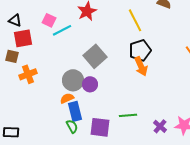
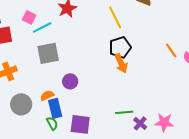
gray square: (95, 56) -> (48, 53), moved, turned 30
gray circle: (73, 80) -> (21, 104), moved
green line: (128, 115) -> (124, 112), moved

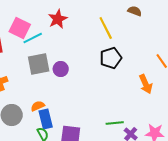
pink square: (29, 17) -> (20, 28), size x1.5
orange arrow: (121, 63) -> (146, 84), moved
purple circle: (70, 81) -> (61, 69), moved

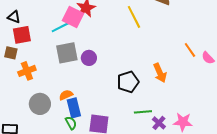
pink square: (20, 28) -> (73, 17), moved
black pentagon: (111, 58) -> (128, 82), moved
orange arrow: (146, 84) -> (160, 73), moved

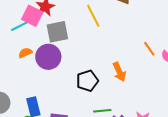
gray square: (67, 53) -> (57, 32), moved
purple circle: (89, 58) -> (48, 57), size x1.6
orange semicircle: (66, 95) -> (25, 53), moved

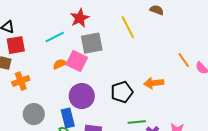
pink square: (32, 16) -> (77, 61), moved
purple circle: (48, 57) -> (82, 96), moved
orange arrow: (119, 72) -> (154, 83), turned 108

